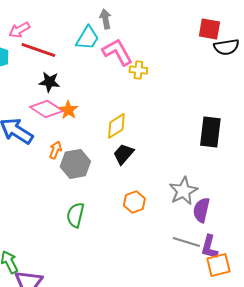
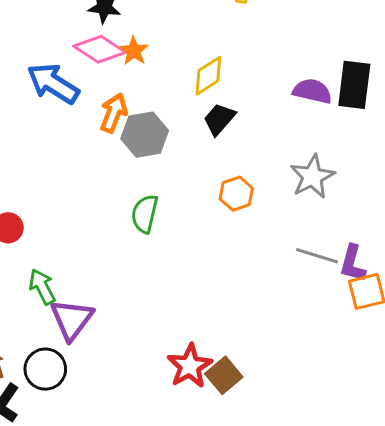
orange arrow: (55, 150) -> (114, 113), size x1.4
purple semicircle: (201, 210) -> (312, 91), moved, turned 90

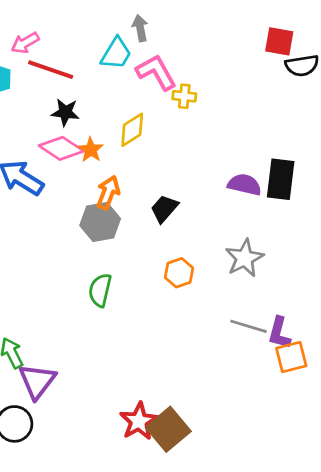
yellow diamond: (208, 76) -> (132, 130), moved
orange arrow: (114, 113) -> (108, 193), moved
brown square: (224, 375) -> (168, 429), size x1.4

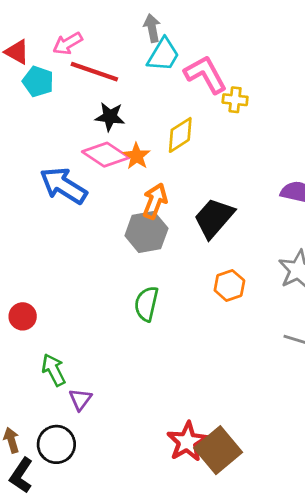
gray arrow: (140, 28) -> (152, 28), moved
black trapezoid: (164, 209) -> (214, 218), size x1.4
purple triangle: (37, 381) -> (80, 399), size x0.6

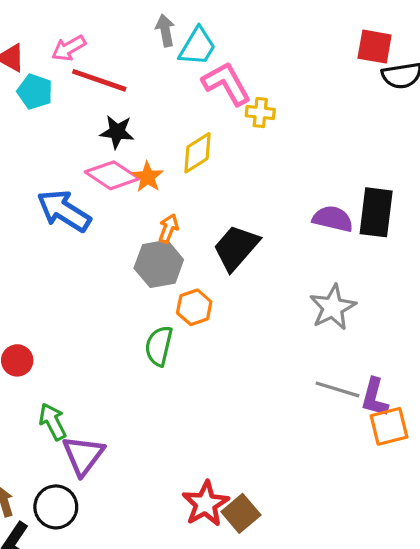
cyan trapezoid: (163, 55) -> (197, 47), moved
orange arrow: (155, 201) -> (168, 228), size x0.7
orange hexagon: (229, 285) -> (194, 307), moved
purple triangle: (80, 399) -> (83, 455), size x1.6
brown square: (218, 450) -> (241, 513), size x0.7

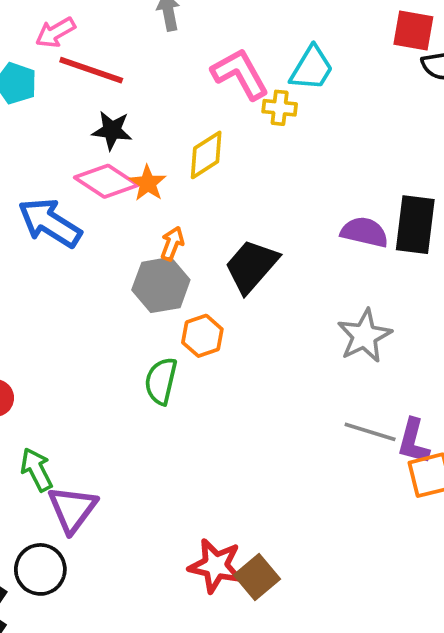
cyan trapezoid: (197, 47) -> (312, 68), moved
red star: (206, 504) -> (216, 566), turned -30

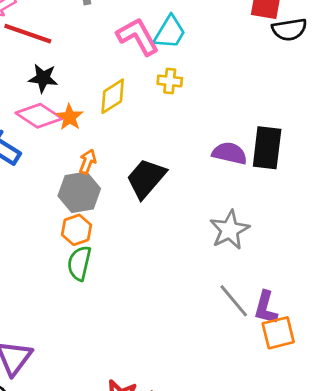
cyan trapezoid: (312, 68) -> (170, 32), moved
yellow cross: (280, 108) -> (170, 81), moved
orange hexagon: (202, 336) -> (76, 230), moved
gray line: (370, 432) -> (234, 301), turned 33

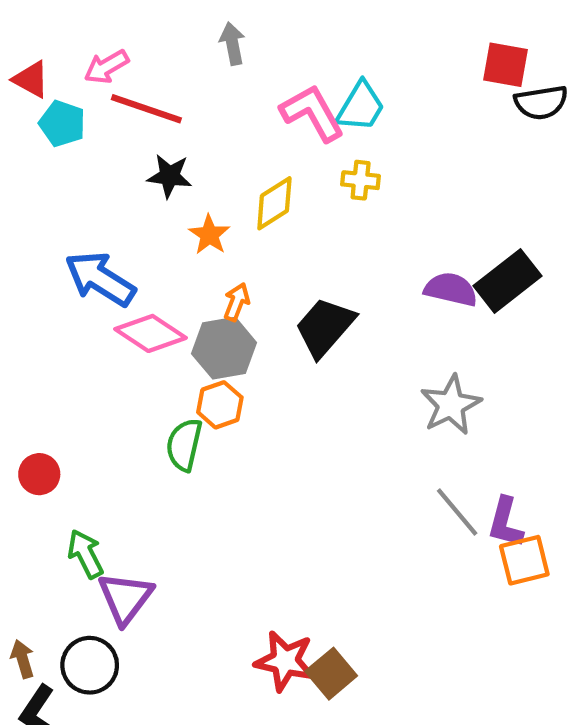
pink diamond: (39, 116) -> (151, 333), moved
black rectangle: (267, 148) -> (508, 281), turned 45
green semicircle: (79, 263) -> (184, 445), moved

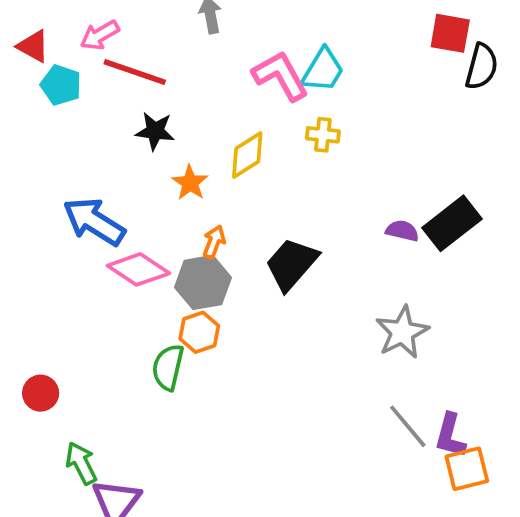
black semicircle: (541, 102) -> (482, 67), turned -66
purple semicircle: (451, 289) -> (402, 231), size x0.7

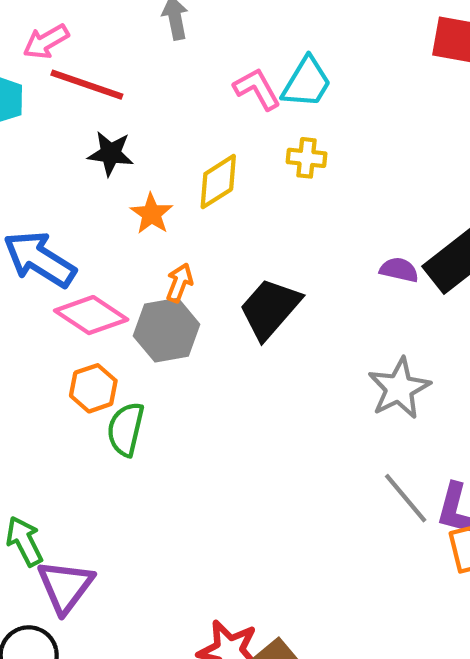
pink L-shape: (280, 76) -> (257, 89), size x0.7
orange hexagon: (199, 332) -> (93, 388), moved

